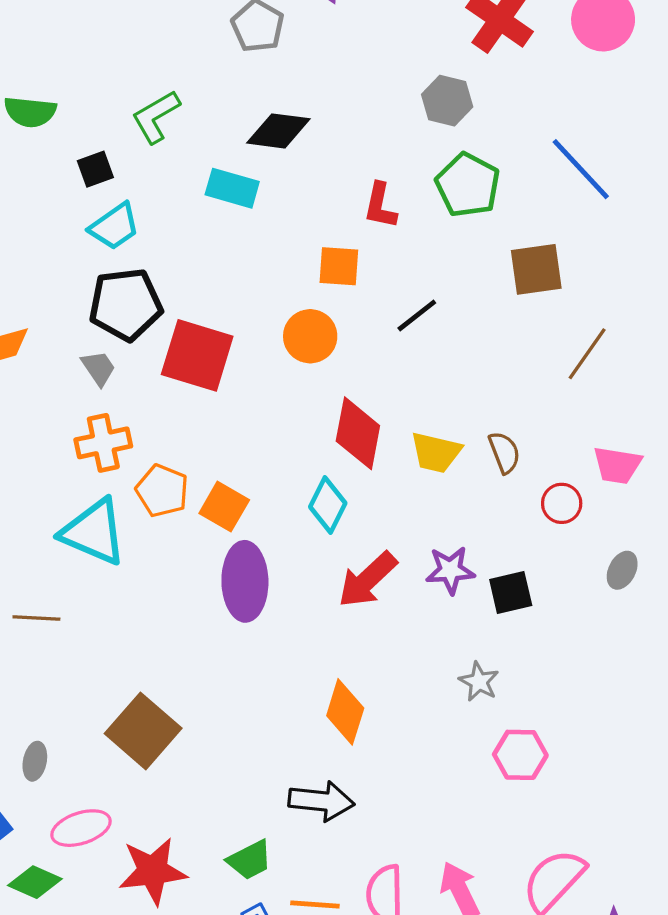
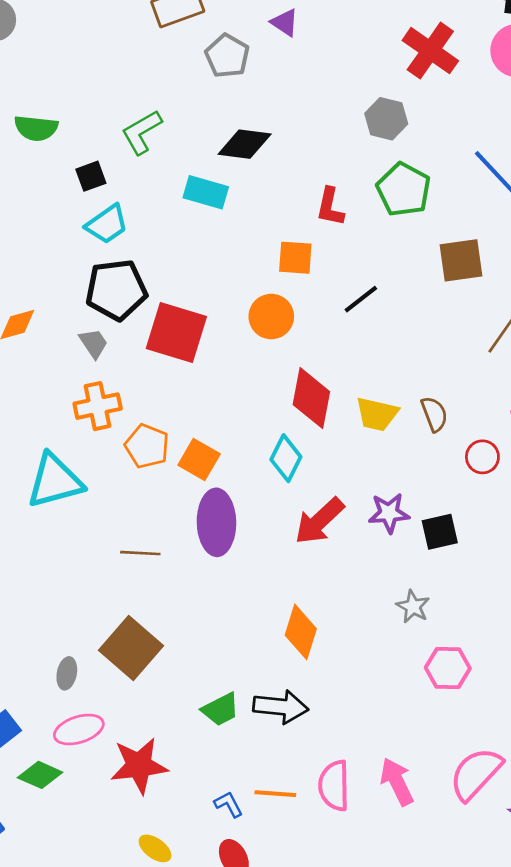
cyan triangle: (94, 532) -> (55, 481), moved, turned -38
brown line: (36, 618) -> (140, 553), moved
gray ellipse: (35, 761) -> (67, 673), moved
green trapezoid: (250, 860) -> (220, 709), moved

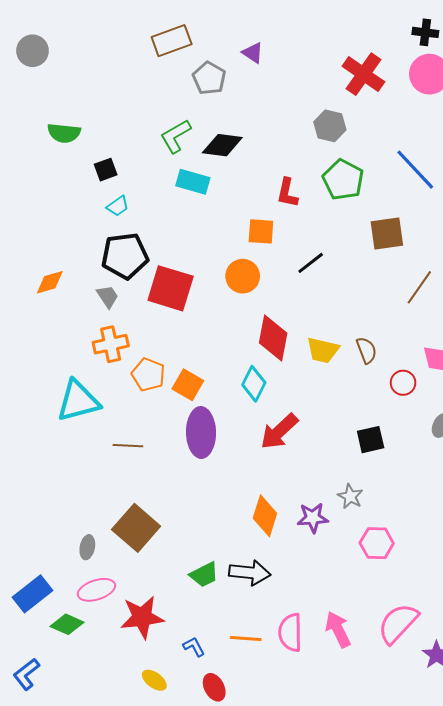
green L-shape: (142, 132) -> (176, 136), moved
cyan trapezoid: (107, 224) -> (118, 206), size x0.7
purple star: (389, 513) -> (313, 518), moved
brown line: (140, 553) -> (128, 446), moved
blue L-shape: (229, 804) -> (194, 647), moved

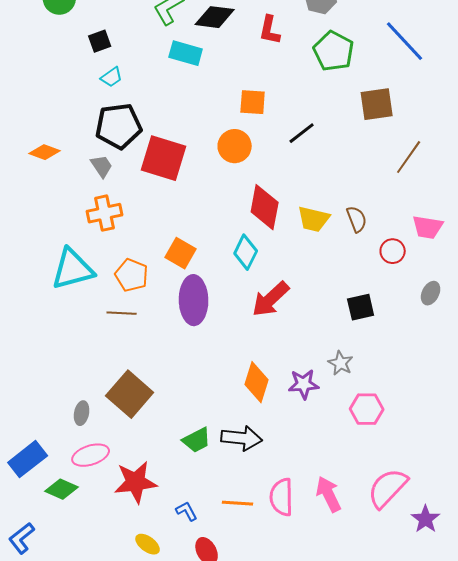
red L-shape: (287, 193) -> (270, 30), moved
orange diamond: (50, 282) -> (45, 152), turned 36
orange pentagon: (148, 375) -> (132, 275), moved

